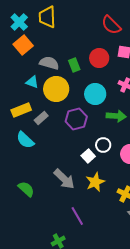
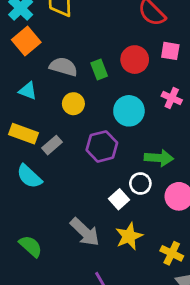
cyan triangle: (32, 82) -> (28, 91), moved
yellow circle: (56, 89) -> (73, 104), size x0.6
yellow rectangle: (21, 110) -> (24, 134), turned 42
green arrow: (116, 116) -> (159, 158), moved

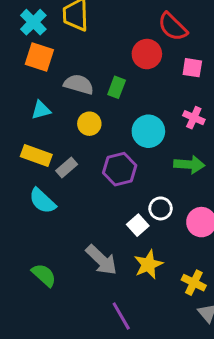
orange square: (26, 41) -> (39, 57), turned -32
red circle: (135, 60) -> (147, 54), moved
green rectangle: (99, 69) -> (117, 87), turned 42
cyan triangle: (28, 91) -> (41, 110), turned -36
green arrow: (159, 158) -> (189, 165), moved

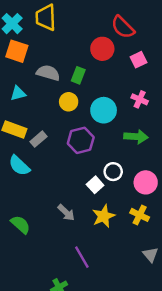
pink square: (192, 68) -> (138, 60), turned -35
yellow circle: (89, 124) -> (69, 102), moved
gray arrow: (101, 260) -> (66, 213), size x0.7
yellow cross: (194, 283) -> (140, 215), moved

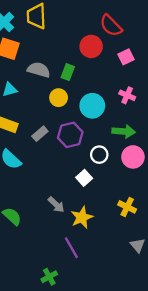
gray rectangle: (39, 139) -> (40, 134), moved
white circle: (113, 172) -> (99, 155), moved
pink circle: (146, 182) -> (133, 157), moved
yellow star: (104, 216) -> (82, 217), moved

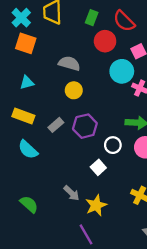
gray semicircle: (39, 70) -> (69, 64), moved
green rectangle: (68, 72) -> (92, 18), moved
cyan circle: (92, 106) -> (122, 71), moved

